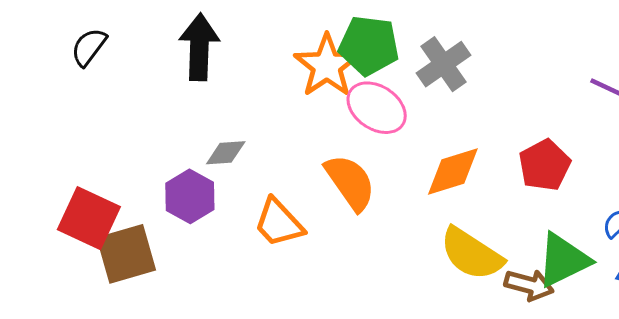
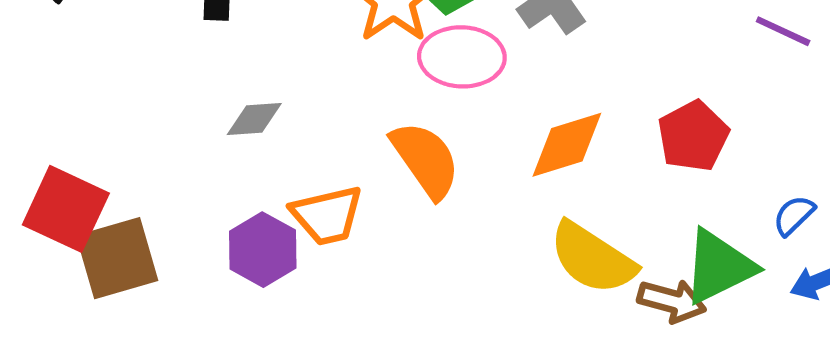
pink ellipse: (377, 108) -> (462, 57), turned -32
purple hexagon: (190, 196) -> (263, 250), moved
orange trapezoid: (279, 223) -> (327, 215), turned -60

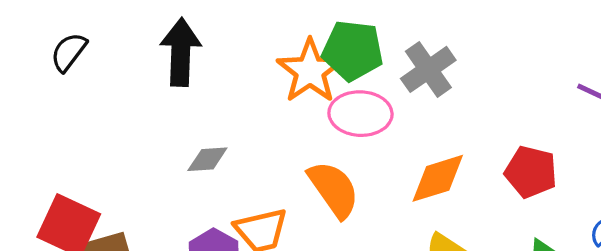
red pentagon: (693, 136) -> (531, 172), turned -30

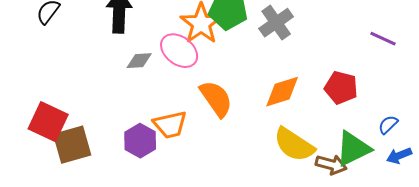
pink ellipse: (360, 114) -> (179, 51), moved, turned 36
gray diamond: (207, 159) -> (139, 61), moved

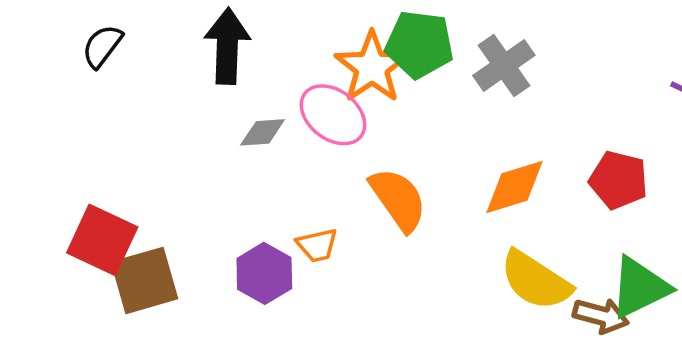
orange trapezoid: (170, 125) -> (317, 245), size x0.7

